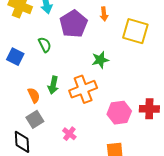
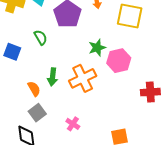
pink hexagon: (119, 113) -> (119, 61), moved

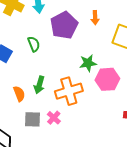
gray square: (37, 113) -> (32, 119), moved, turned 30
pink cross: (73, 124) -> (54, 118), moved

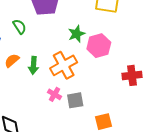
orange semicircle: (19, 94) -> (12, 61), moved, turned -98
gray square: (32, 119) -> (75, 100), moved

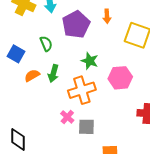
green star: (76, 34) -> (90, 61), moved, turned 30
green arrow: (33, 65) -> (53, 73), moved

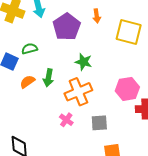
green semicircle: (46, 44) -> (30, 49), moved, turned -77
pink hexagon: (120, 78) -> (127, 89), moved
gray square: (86, 127) -> (99, 123), moved

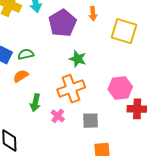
green semicircle: (30, 49) -> (26, 54), moved
green arrow: (48, 78) -> (35, 103), moved

